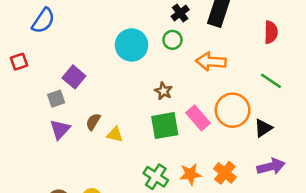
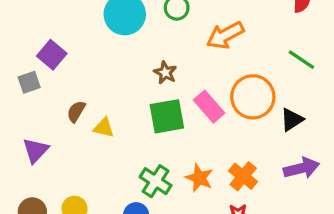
orange arrow: (211, 62) -> (225, 35), turned -32
purple triangle: (60, 129) -> (36, 150), moved
orange star: (190, 174) -> (199, 178), turned 30

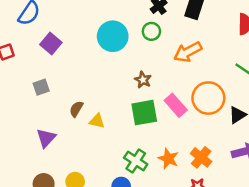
purple square: (52, 55) -> (51, 44), moved

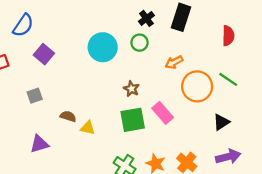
orange arrow: (188, 52) -> (174, 62), size x0.7
orange circle: (208, 98) -> (197, 86), moved
brown semicircle: (76, 109) -> (68, 116), turned 77
purple triangle: (46, 138) -> (39, 144), turned 30

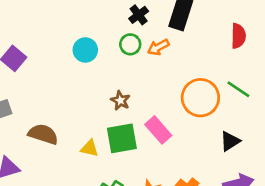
cyan circle: (103, 47) -> (85, 50), size x0.7
orange arrow: (174, 62) -> (158, 47), moved
brown semicircle: (68, 116) -> (43, 134), size x1.5
yellow triangle: (88, 128) -> (90, 148), moved

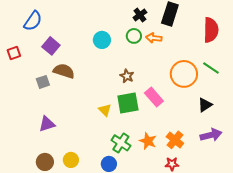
red semicircle: (238, 36) -> (211, 30), size x1.4
orange arrow: (158, 47) -> (154, 38), turned 35
brown semicircle: (43, 134) -> (64, 71), moved
yellow triangle: (90, 148) -> (105, 110), turned 32

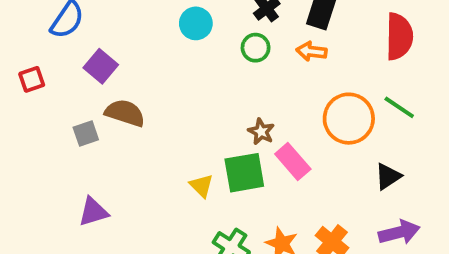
orange arrow: (154, 38) -> (311, 51), moved
cyan circle: (102, 40) -> (196, 23), moved
brown star: (127, 76) -> (261, 132), moved

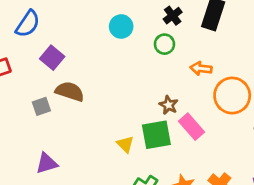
orange arrow: (311, 51) -> (201, 68), moved

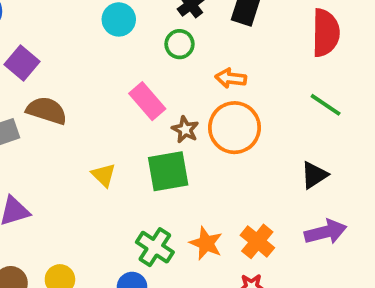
orange circle: (232, 96) -> (235, 128), moved
pink rectangle: (192, 127) -> (147, 101), moved
yellow triangle: (125, 144) -> (104, 175), moved

